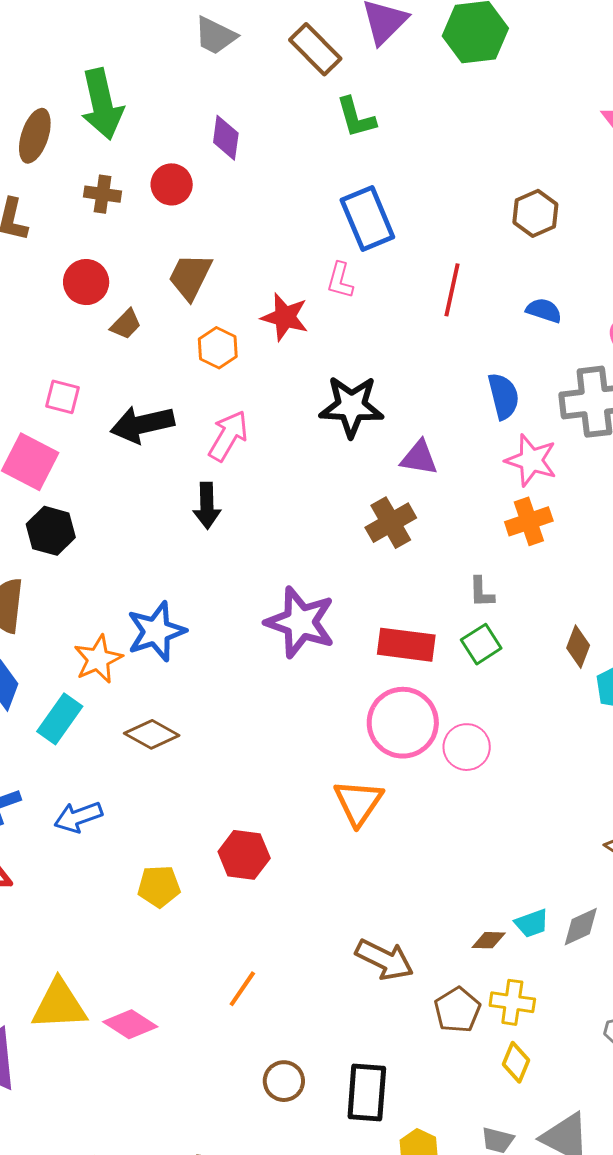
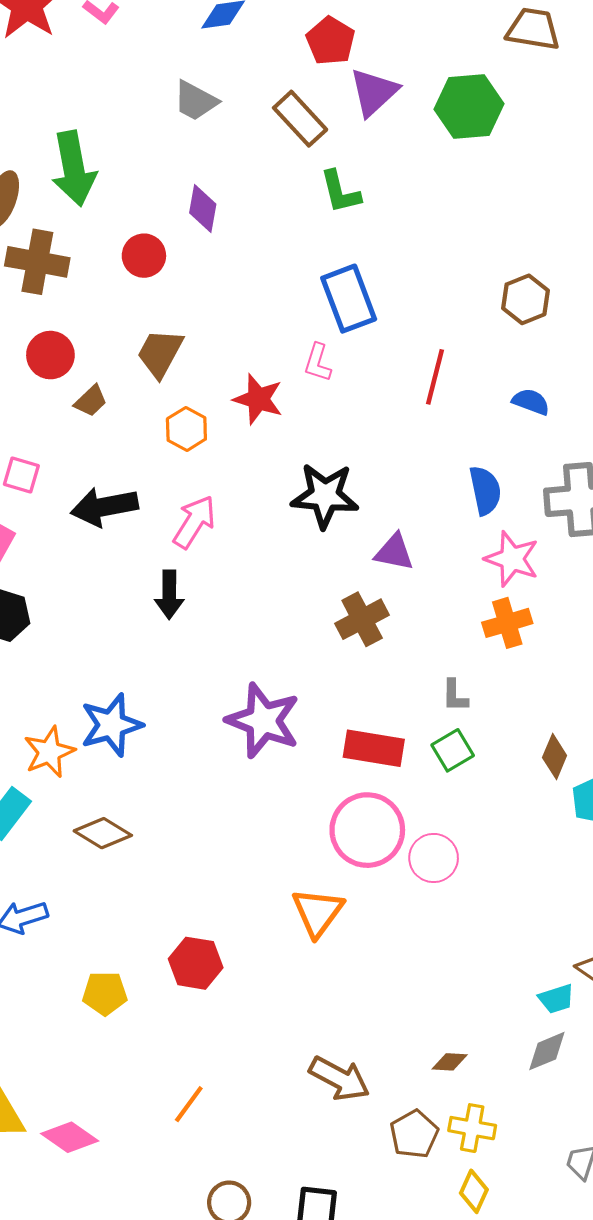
brown cross: (103, 194) -> (37, 262), moved, size x1.6
cyan trapezoid: (532, 923) -> (556, 999), moved

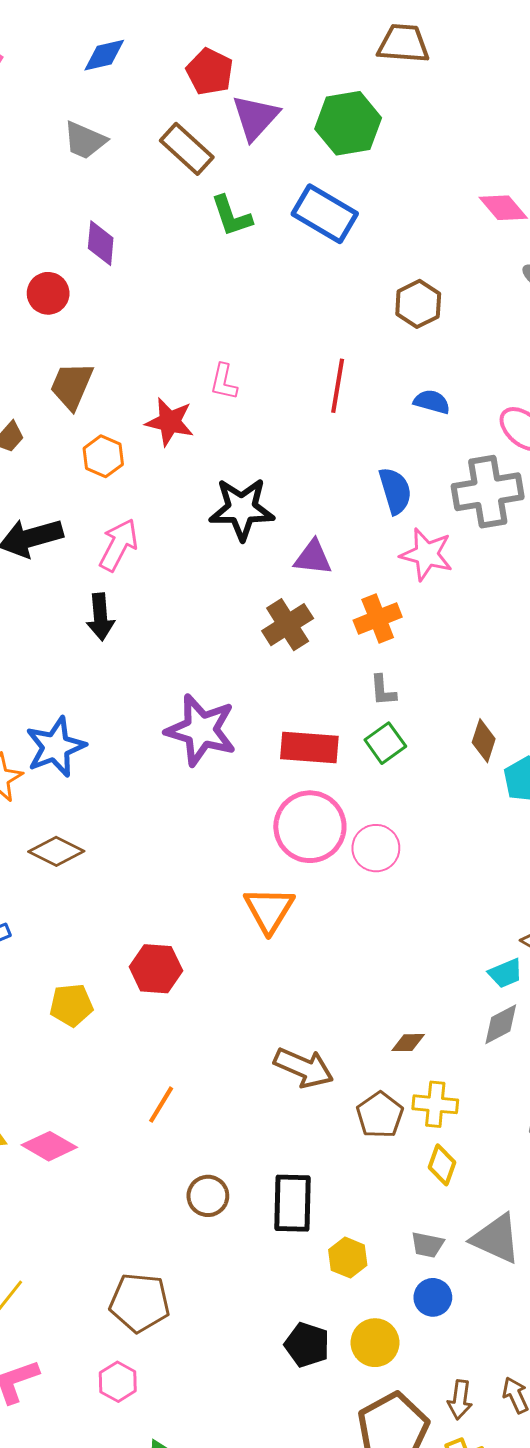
blue rectangle: (349, 299) -> (325, 214), moved, turned -34
orange cross: (507, 623) -> (378, 619), moved

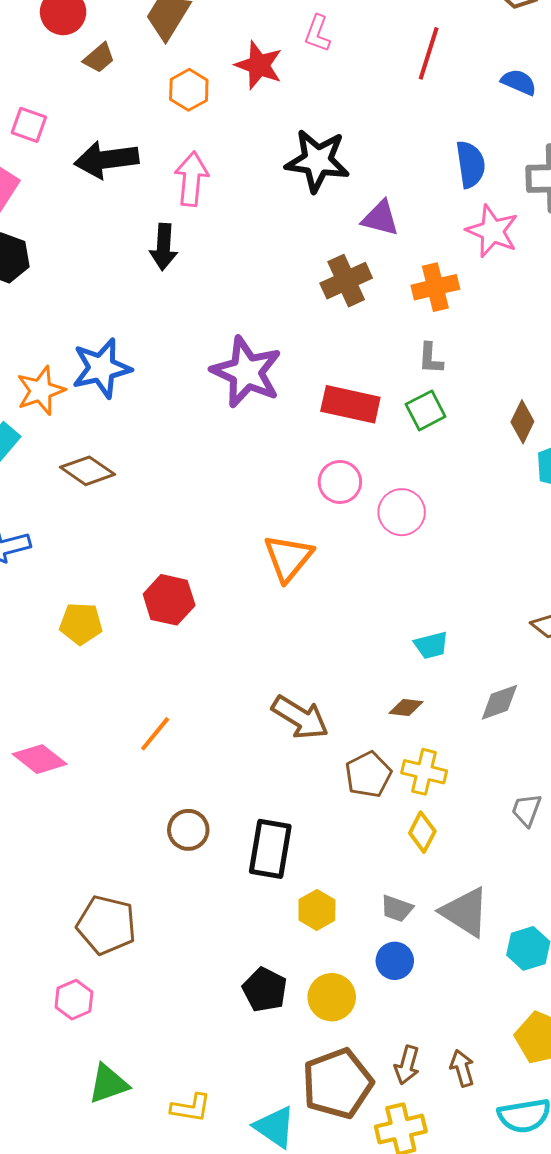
pink arrow: (118, 545) -> (191, 179), turned -30
pink circle: (310, 827) -> (340, 482), size x0.6
cyan trapezoid: (505, 973) -> (431, 645), moved

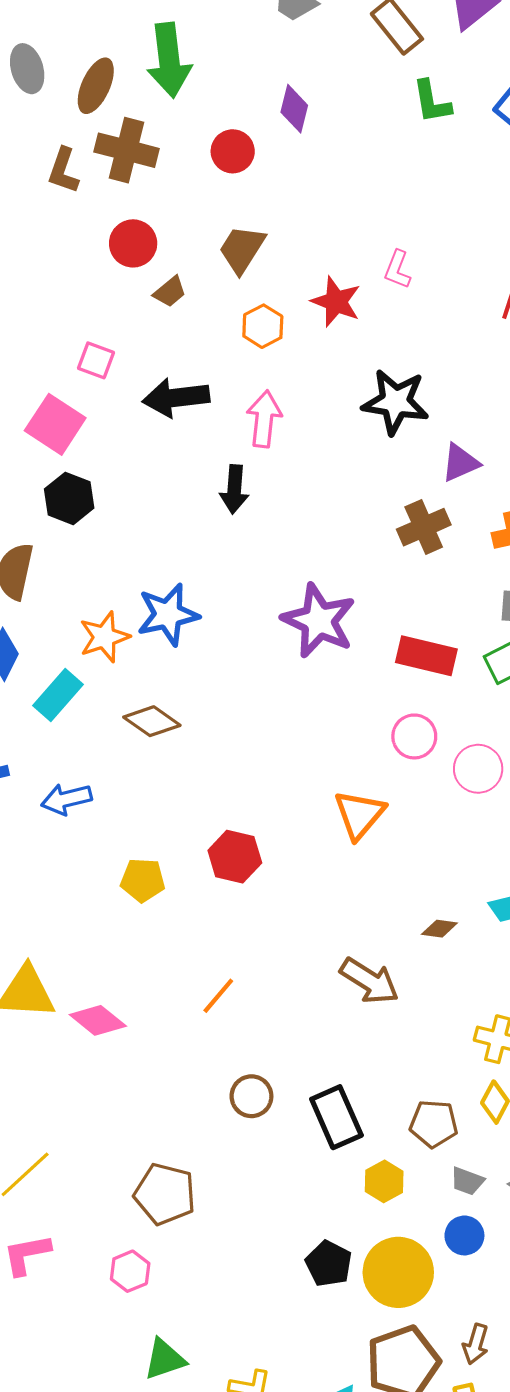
purple triangle: (380, 218) -> (460, 463), turned -39
brown diamond: (406, 707) -> (439, 929), moved
brown pentagon: (368, 774) -> (434, 1124), moved, turned 30
black rectangle: (270, 849) -> (336, 1117), turned -34
yellow circle: (332, 997) -> (398, 1272), size x1.4

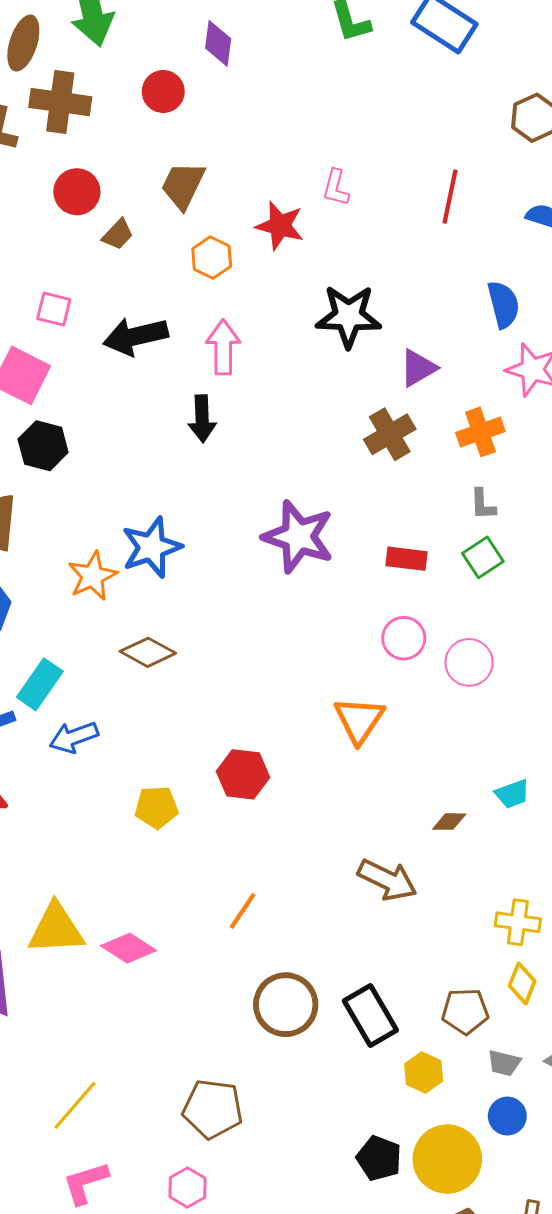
red rectangle: (426, 656) -> (406, 559), size x0.7
cyan rectangle: (58, 695) -> (40, 684), moved
brown circle: (251, 1096) -> (286, 1005), size x1.5

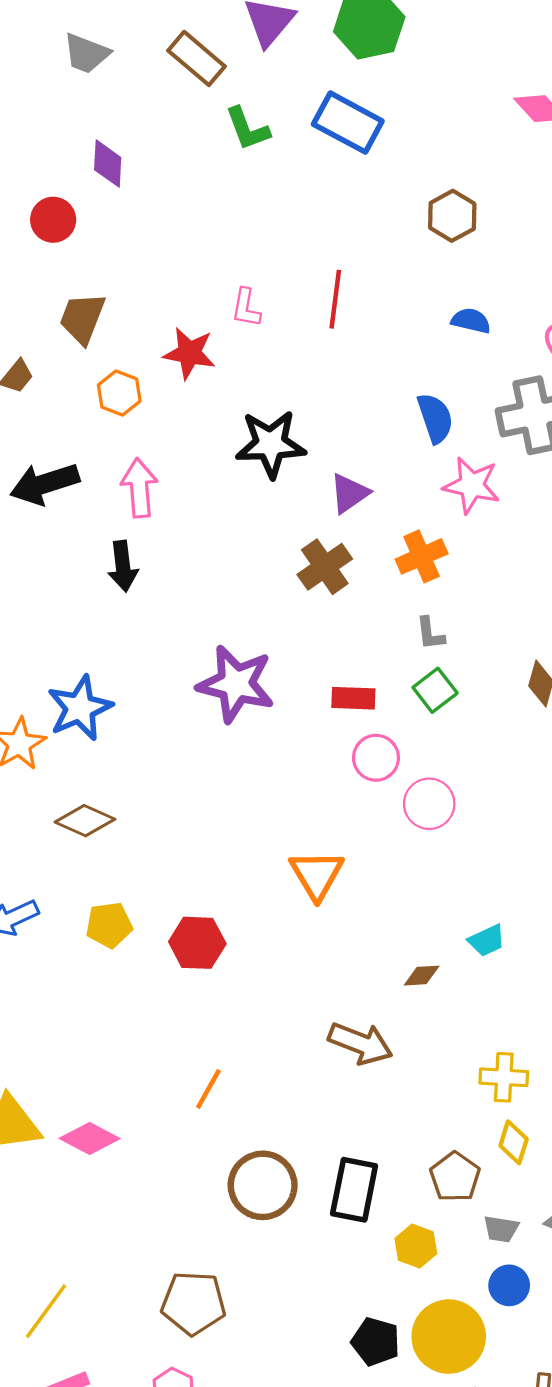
red line: (450, 197) -> (335, 299), moved
pink circle: (404, 638) -> (376, 758), moved
yellow pentagon: (157, 807) -> (109, 925), moved
brown pentagon: (465, 1011) -> (455, 1177), turned -30
black rectangle: (370, 1016) -> (354, 1190), turned 46

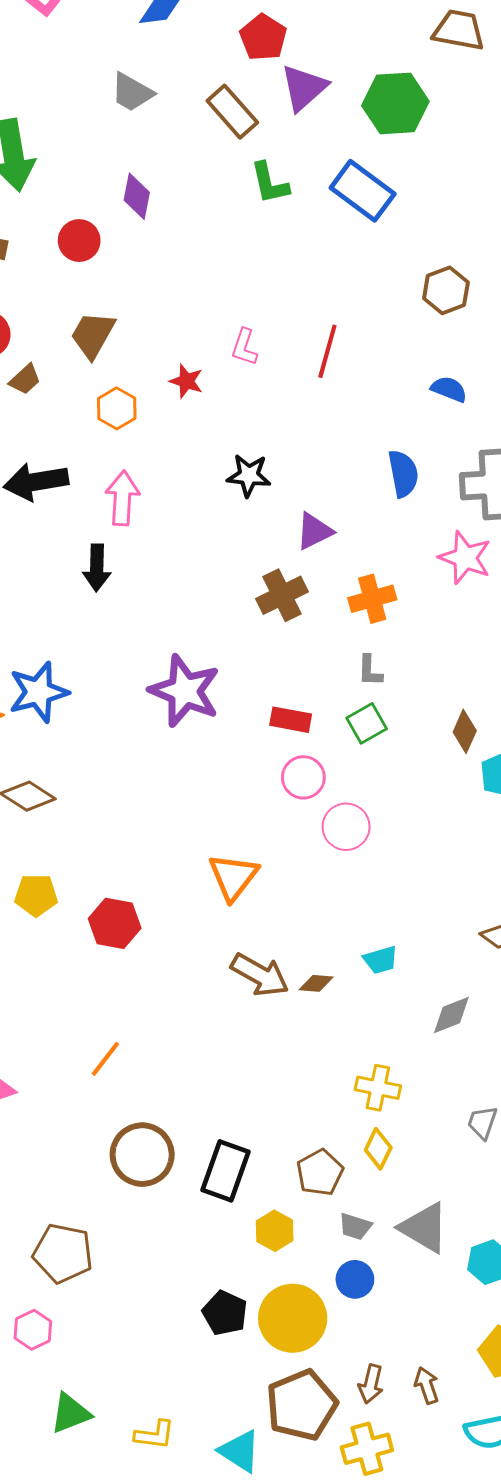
red star: (189, 353) -> (186, 381), size x0.7
black star: (271, 444) -> (249, 475), size x0.7
pink star: (472, 485) -> (465, 558), moved
brown arrow: (360, 1043) -> (260, 975), moved

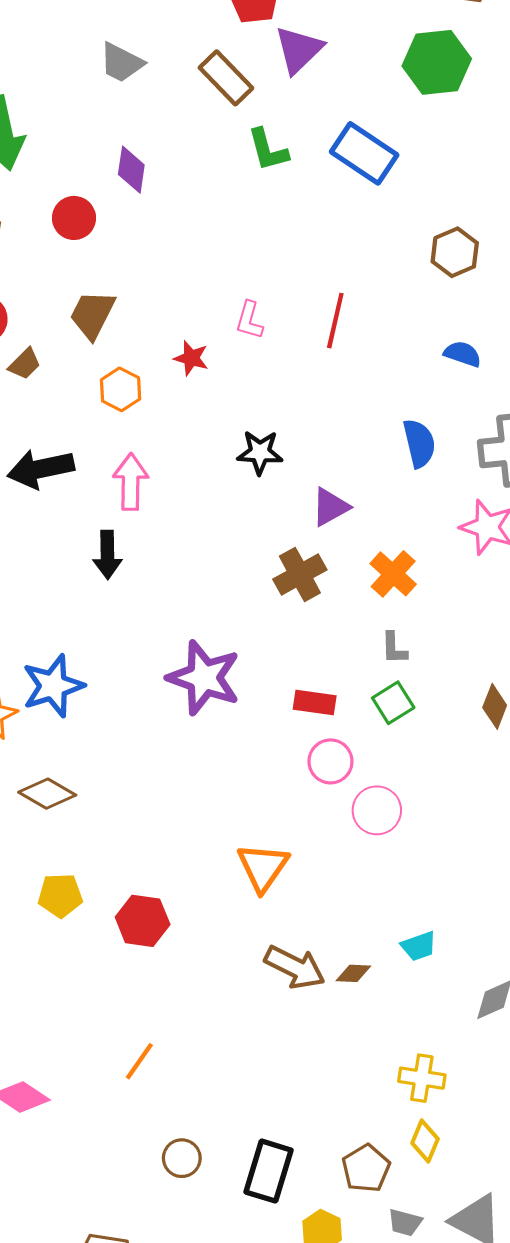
green hexagon: (395, 103) -> (437, 62), moved
orange cross: (372, 599) -> (393, 574), turned -30
brown circle: (142, 1155) -> (182, 1158), size x0.6

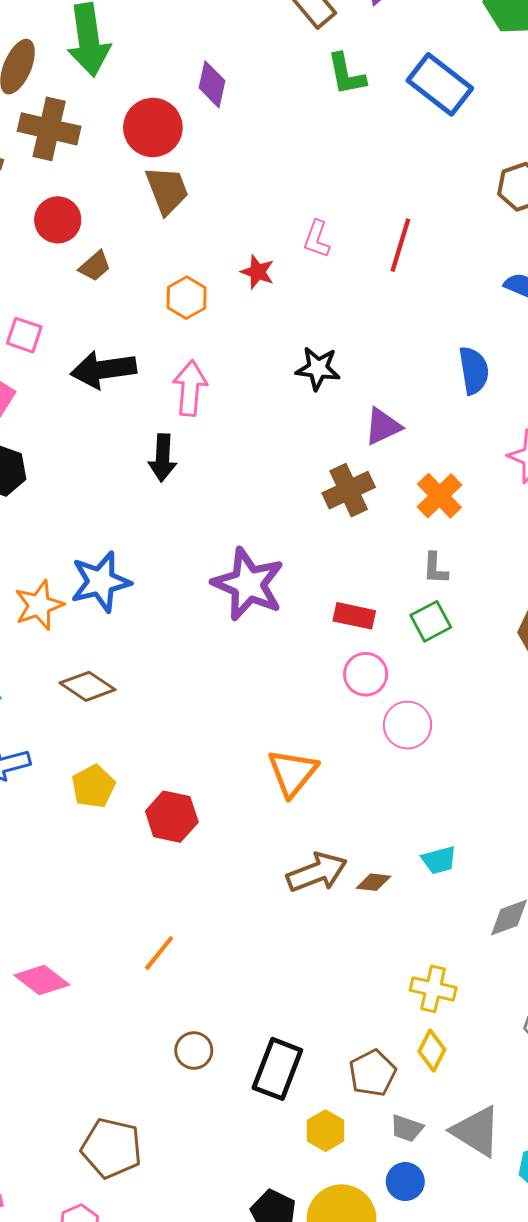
red circle: (74, 218) -> (153, 127), size x1.4
brown trapezoid: (92, 315) -> (167, 190), moved, turned 128
yellow pentagon: (60, 895) -> (93, 786), turned -30
brown arrow: (295, 967) -> (317, 872), turned -52

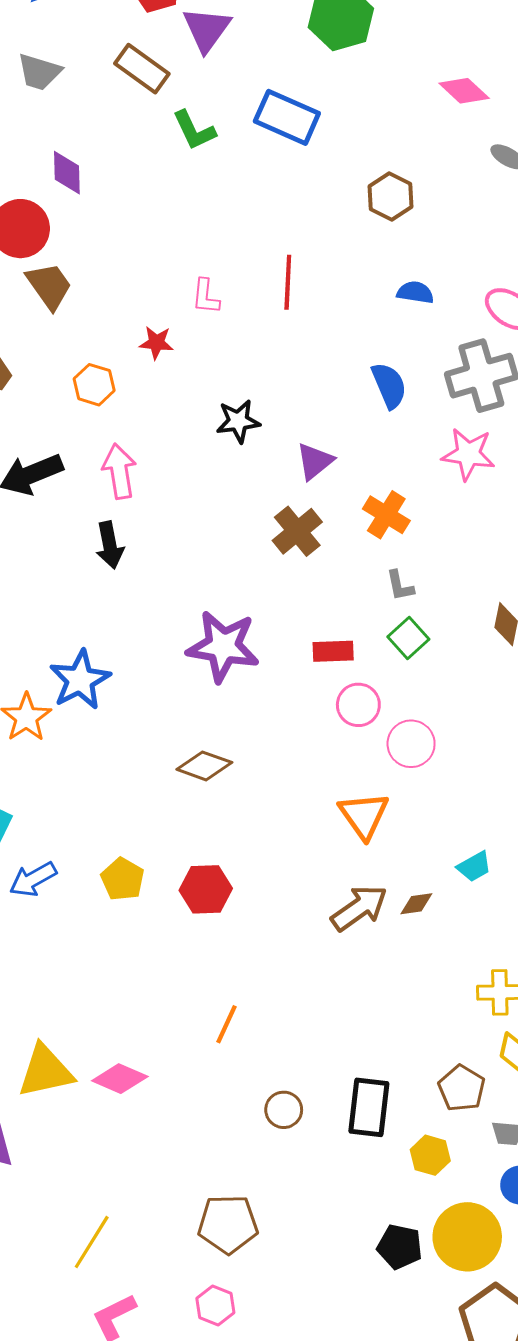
brown diamond: (88, 686) -> (204, 766), moved
orange triangle: (293, 773) -> (364, 815), moved

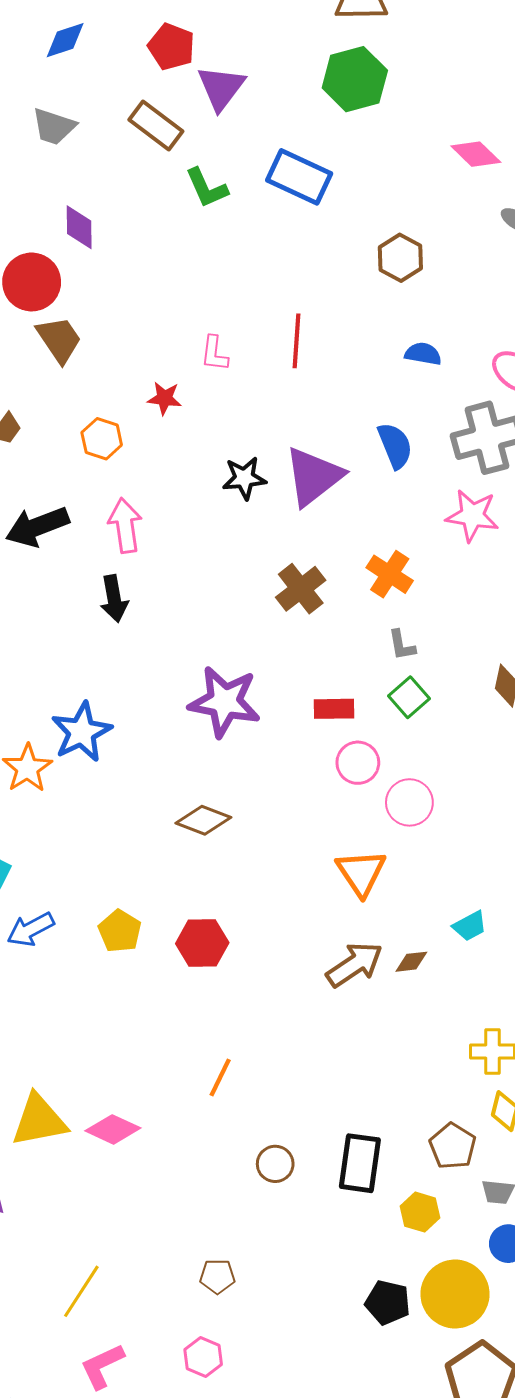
purple triangle: (315, 461) -> (314, 477), moved, size x1.6
brown pentagon: (228, 1224) -> (217, 1276), size x0.6

